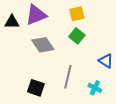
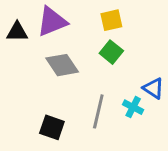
cyan cross: (95, 88) -> (133, 107), moved

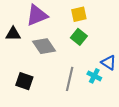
black triangle: (17, 32) -> (13, 34), moved
black square: (52, 127) -> (24, 81), moved

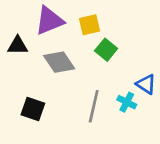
yellow square: (79, 14) -> (90, 25), moved

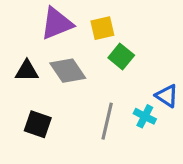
black triangle: (18, 45) -> (27, 71), moved

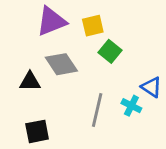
black triangle: (27, 71) -> (30, 81), moved
black square: (38, 124) -> (37, 131), moved, turned -30

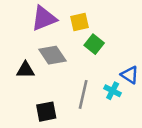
black square: (37, 131) -> (46, 112), moved

